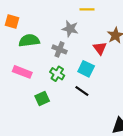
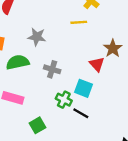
gray star: (70, 29) -> (37, 37), moved
green cross: (57, 74) -> (64, 100), moved

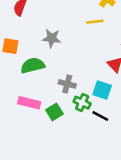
gray cross: (52, 69) -> (67, 84), moved
green square: (38, 125) -> (54, 112), moved

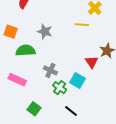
green square: (54, 112) -> (34, 109), moved, turned -32
black line: (100, 116) -> (71, 111), moved

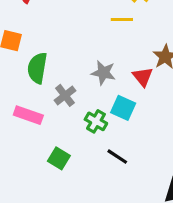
gray star: (45, 32) -> (103, 73), moved
green semicircle: (26, 50) -> (37, 68), turned -72
gray cross: (50, 70) -> (65, 95), moved, turned 32

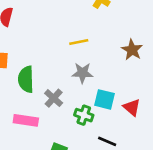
yellow line: (122, 19) -> (79, 42), moved
red triangle: (143, 77) -> (132, 107), moved

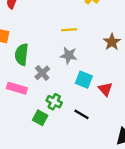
green cross: (84, 115) -> (54, 102), moved

